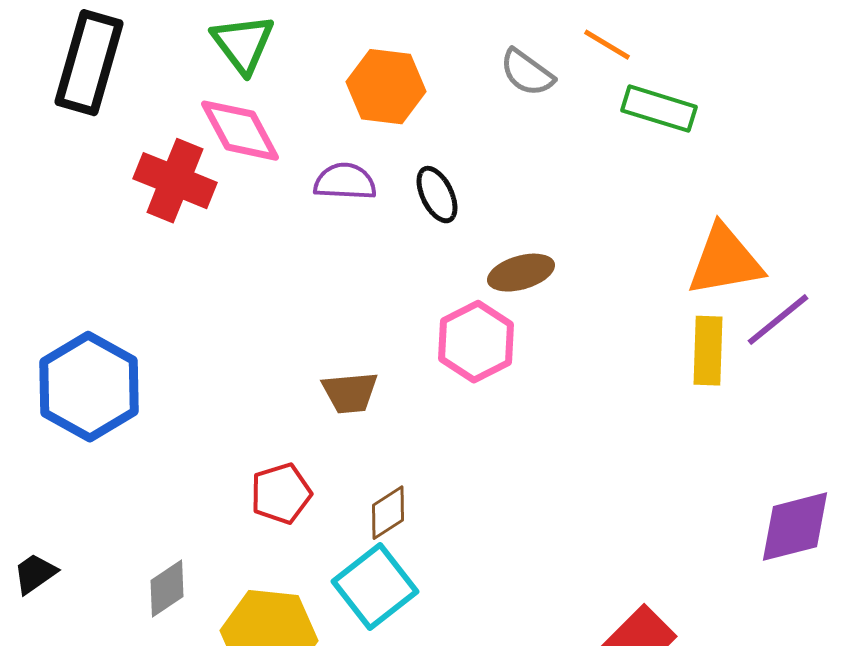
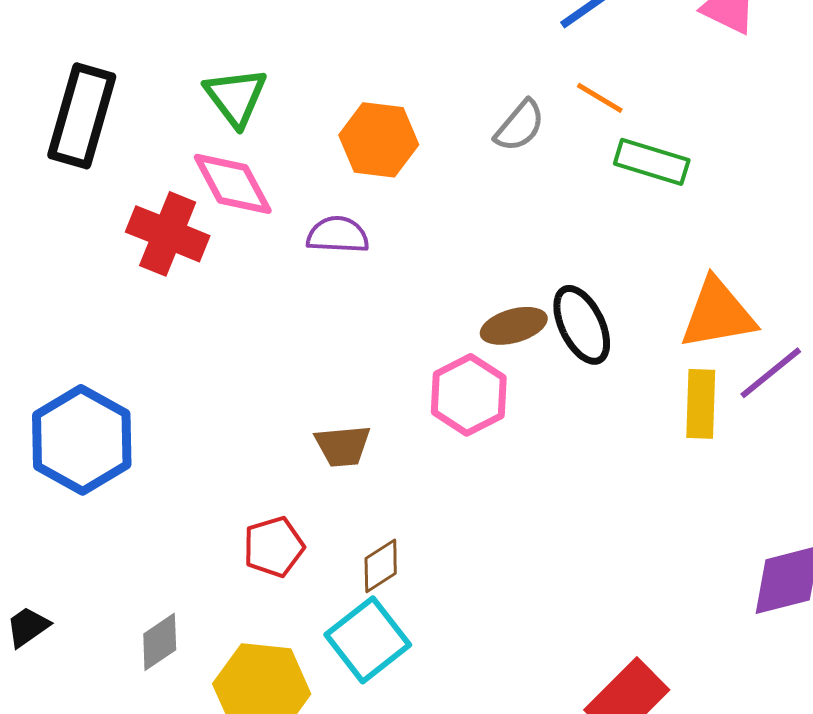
gray semicircle: (527, 73) -> (520, 126), turned -86
black ellipse: (437, 195) -> (582, 325), moved, size x1.4

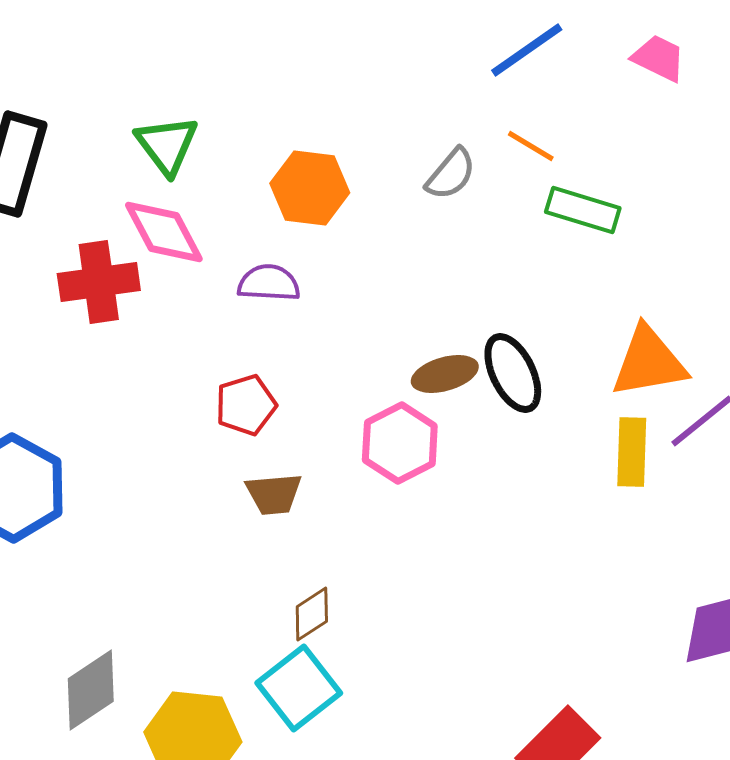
red cross: (168, 234) -> (99, 282), turned -30
red pentagon: (274, 547) -> (246, 405), moved
gray diamond: (160, 642) -> (91, 690), size x1.4

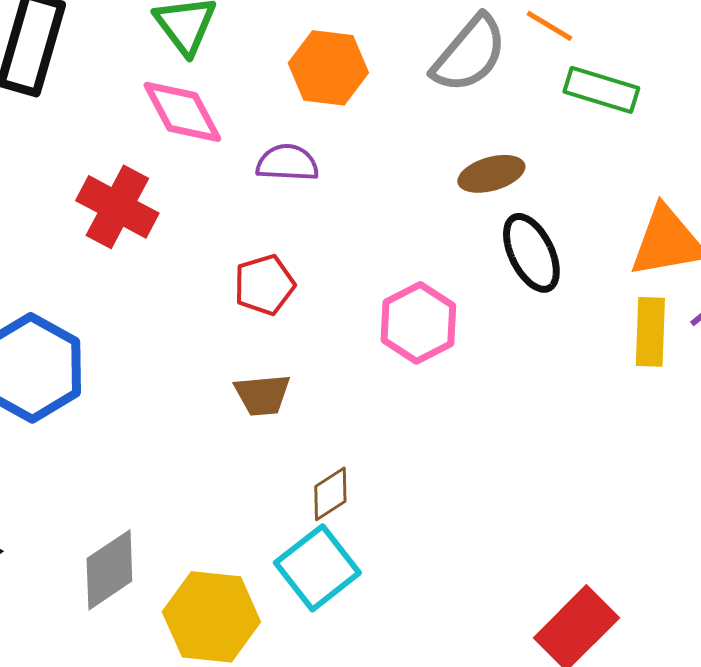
gray semicircle: (451, 174) -> (469, 54), size x1.5
red cross: (99, 282) -> (117, 207), moved, turned 36
brown ellipse: (445, 374) -> (491, 174), moved
brown trapezoid: (274, 494) -> (262, 395), moved

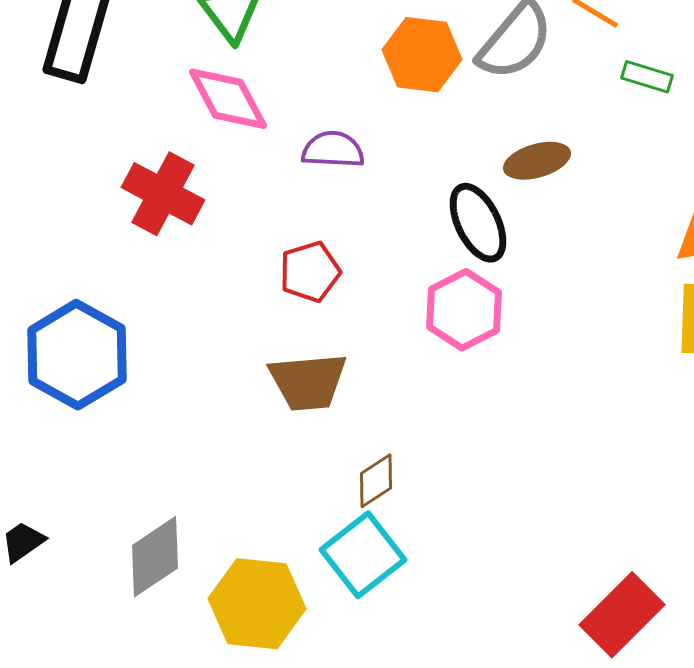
orange hexagon: (328, 68) -> (422, 55), moved
green rectangle: (601, 90) -> (647, 77), size x0.7
black ellipse: (531, 253) -> (478, 223), moved
brown trapezoid: (262, 395) -> (308, 382), size x1.4

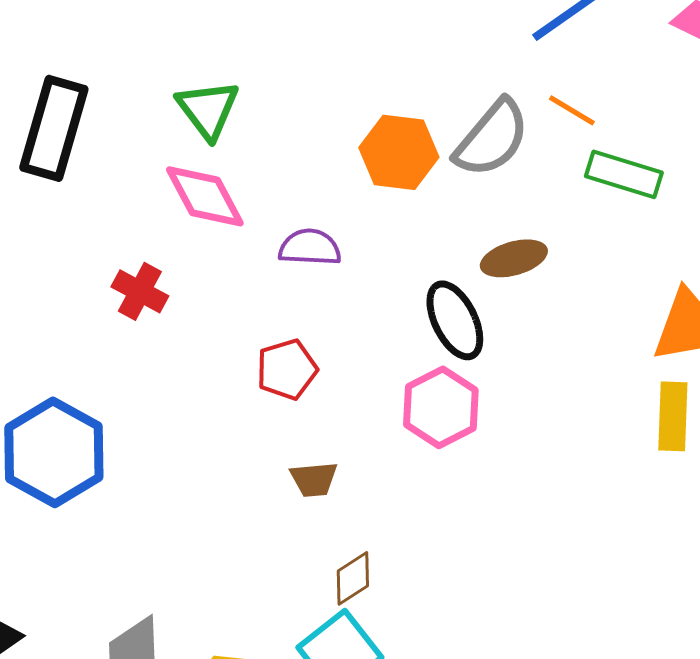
green rectangle: (647, 77) -> (624, 174), size x1.5
red cross: (163, 194) -> (140, 291), size x0.7
brown trapezoid: (308, 382) -> (314, 479), moved, size x0.6

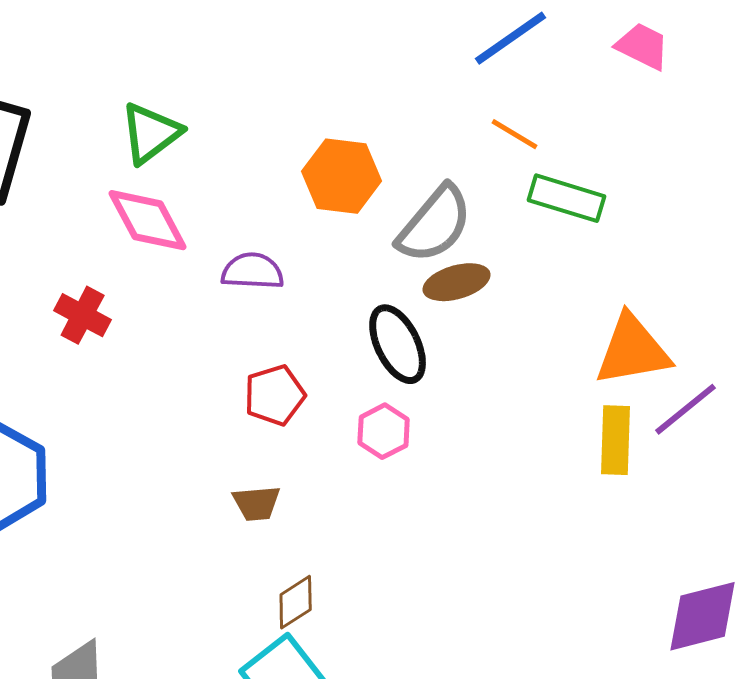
green triangle: (208, 109) -> (151, 133), turned 30
gray semicircle: (492, 138) -> (435, 224), moved
red pentagon: (287, 369) -> (275, 395), moved
pink hexagon: (441, 407) -> (384, 431), size x0.7

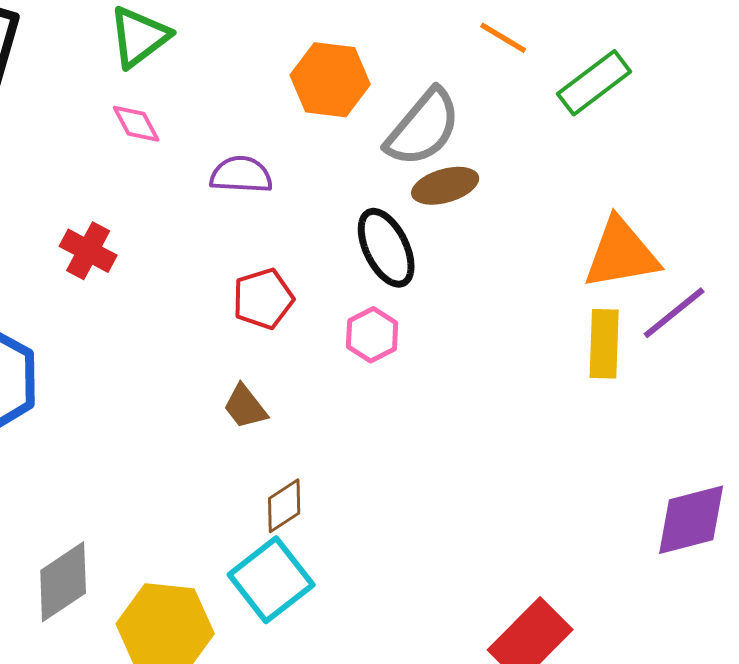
green rectangle: (567, 198) -> (594, 83), moved, turned -54
pink diamond: (148, 220) -> (136, 124), size x0.6
red cross: (83, 315) -> (88, 251), moved
brown trapezoid: (257, 503) -> (245, 407), turned 57

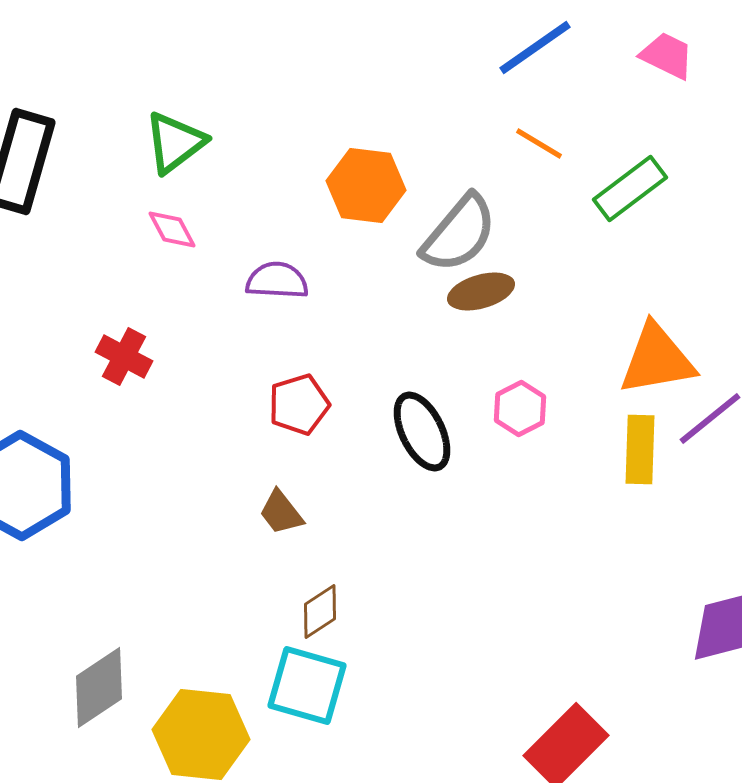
black ellipse: (386, 248) -> (422, 432), moved
pink hexagon: (372, 335) -> (520, 408), moved
cyan square: (271, 580) -> (307, 686), turned -36

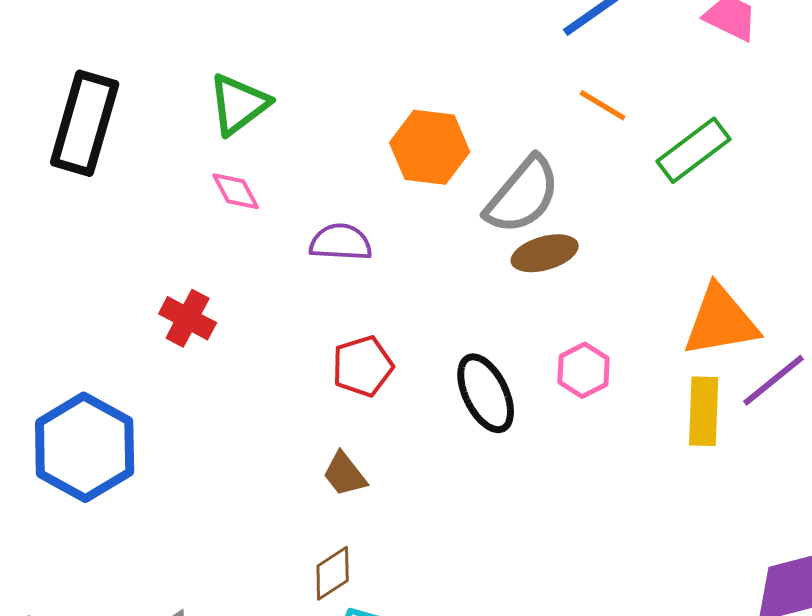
brown diamond: (320, 612) -> (333, 573), moved

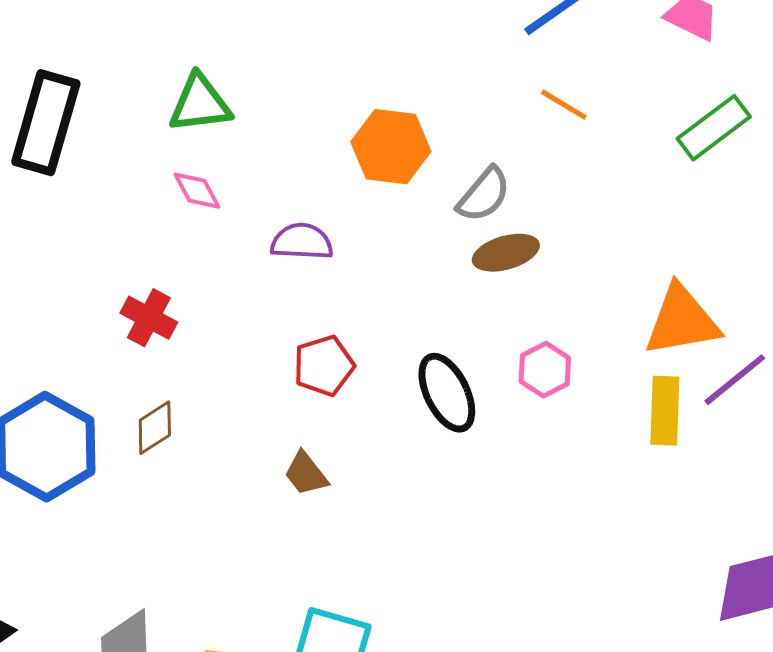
green triangle: (239, 104) -> (200, 104), turned 30
green rectangle: (694, 150) -> (714, 128), moved
gray semicircle: (523, 195) -> (484, 195), size x0.7
brown diamond: (333, 573) -> (155, 428), moved

